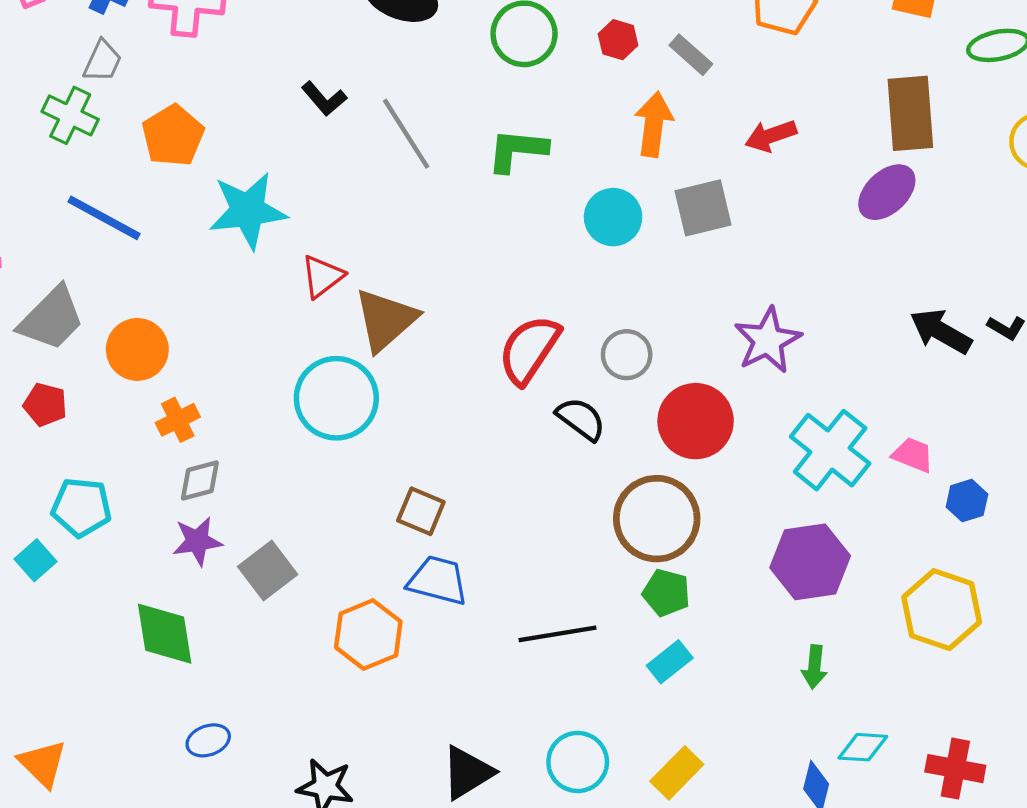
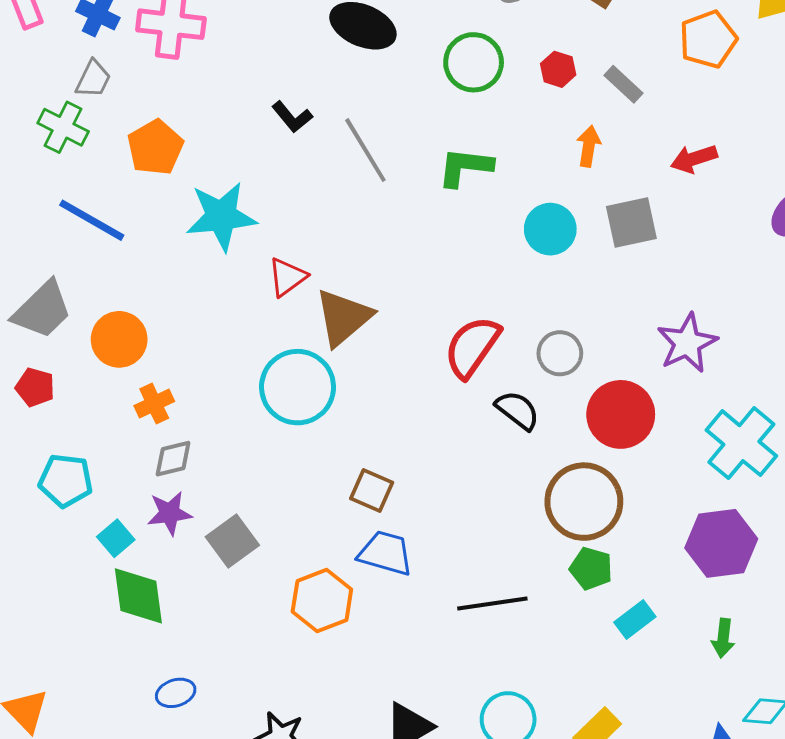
orange arrow: (654, 124) -> (589, 146), size x0.7
cyan square: (36, 560) -> (116, 538), moved
cyan rectangle: (670, 662) -> (635, 620), moved

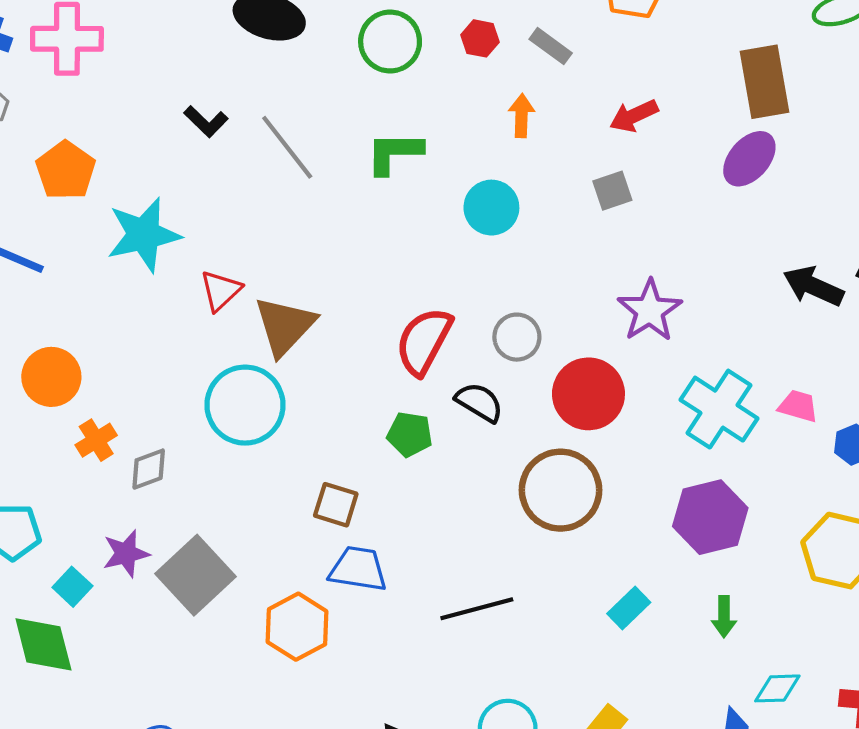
gray square: (631, 222) -> (612, 191), moved, size x0.7
gray diamond: (173, 459) -> (149, 469), moved
gray square: (232, 541) -> (195, 575), size x1.4
green pentagon: (591, 569) -> (410, 434), moved
green diamond: (138, 596) -> (43, 644), moved

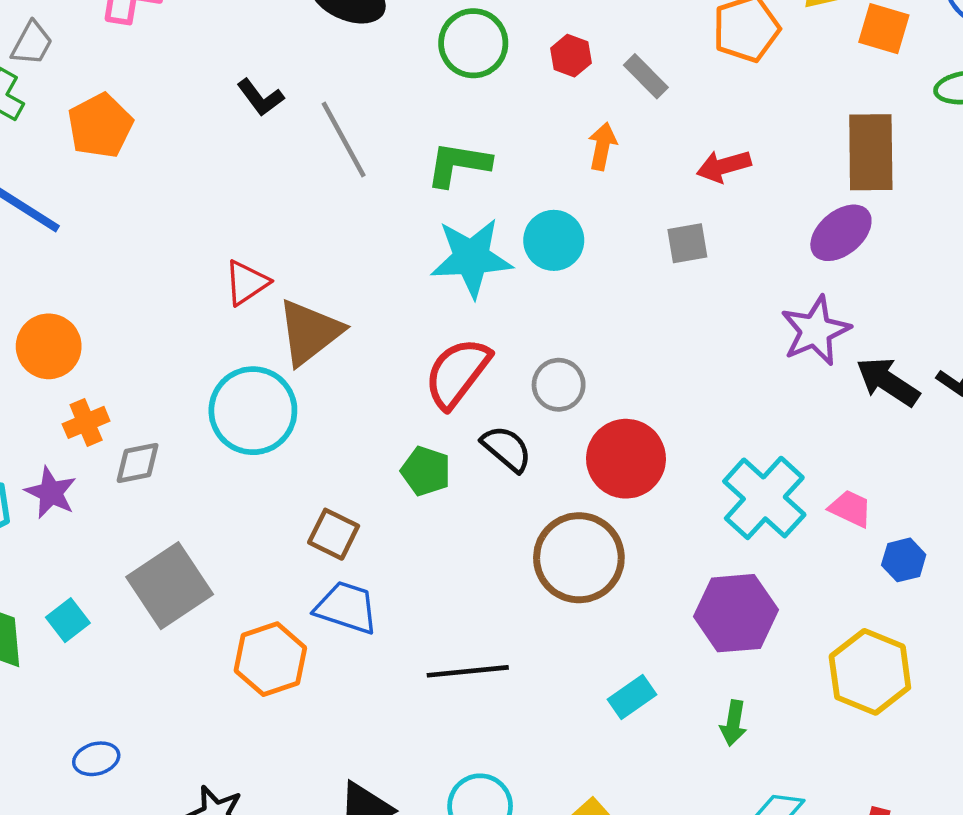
cyan star: (144, 235) -> (471, 258), moved
purple star: (650, 311) -> (815, 331), moved
purple star: (126, 554) -> (51, 493), moved, turned 30
cyan square: (72, 587) -> (68, 620), moved

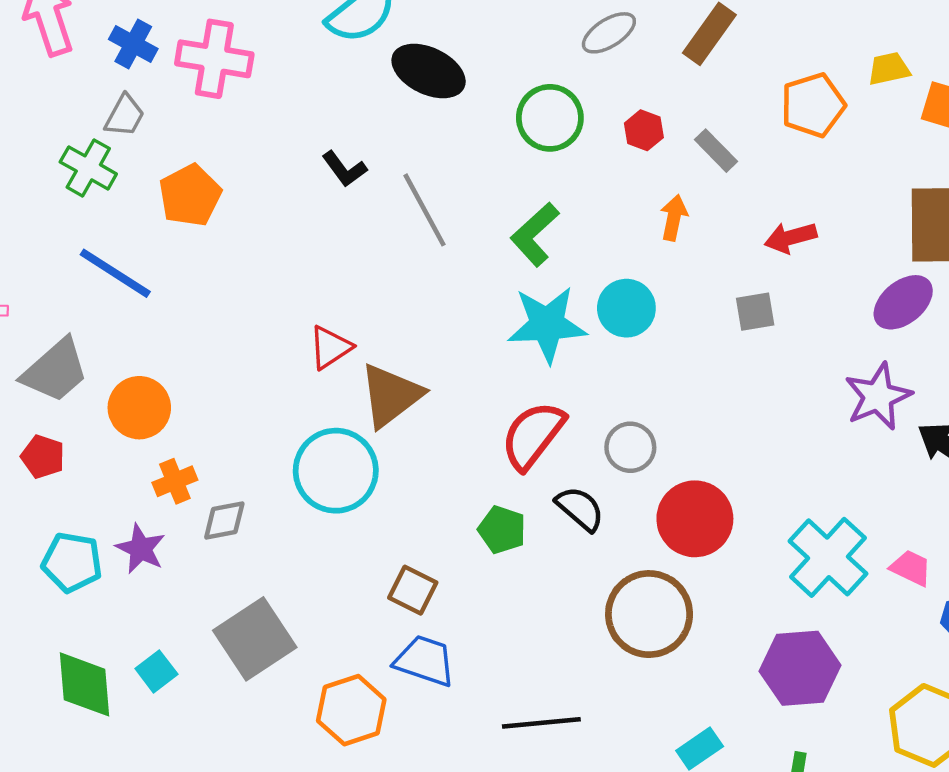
green L-shape: (458, 164) -> (535, 234), turned -52

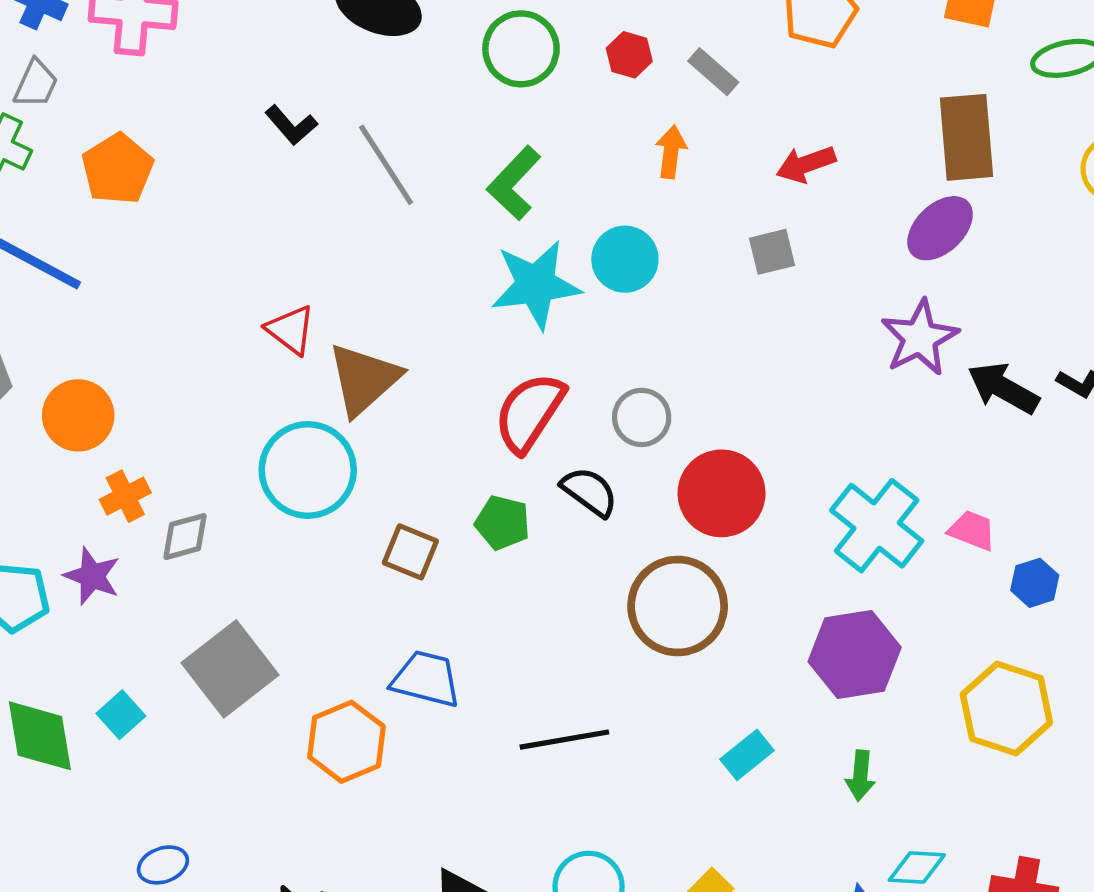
red triangle: (330, 347) -> (291, 330), turned -45
brown square: (413, 590) -> (410, 552), moved

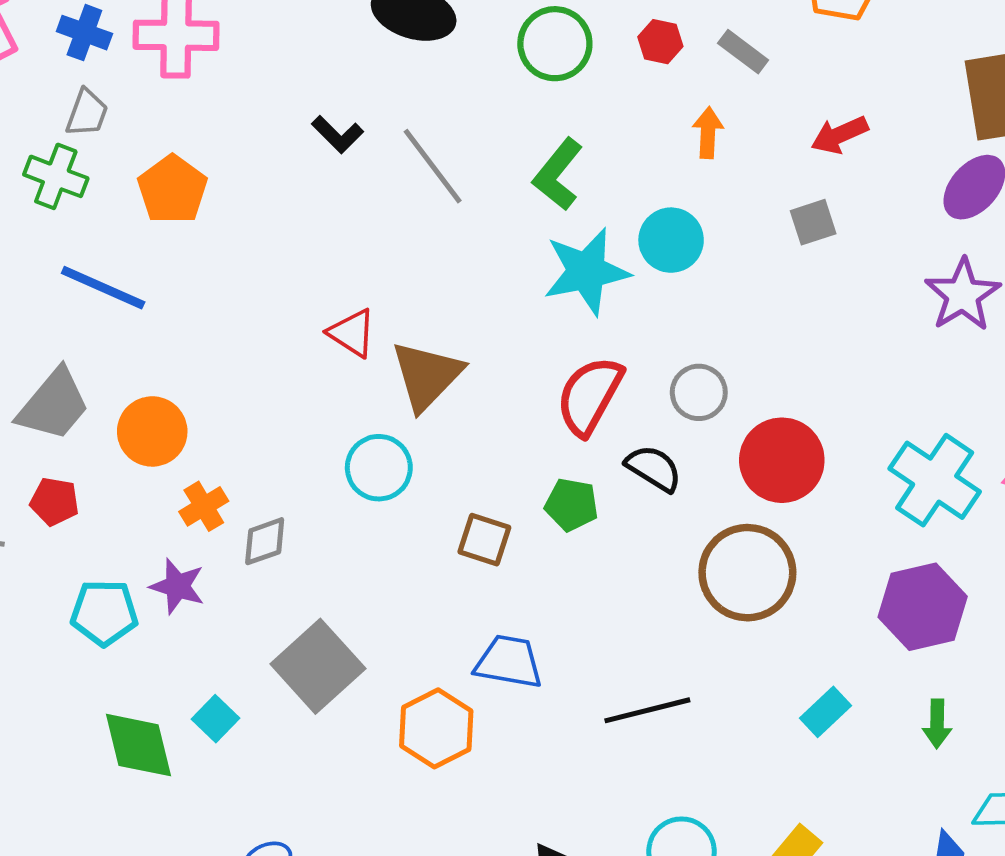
cyan circle: (308, 470) -> (379, 468), size x0.7

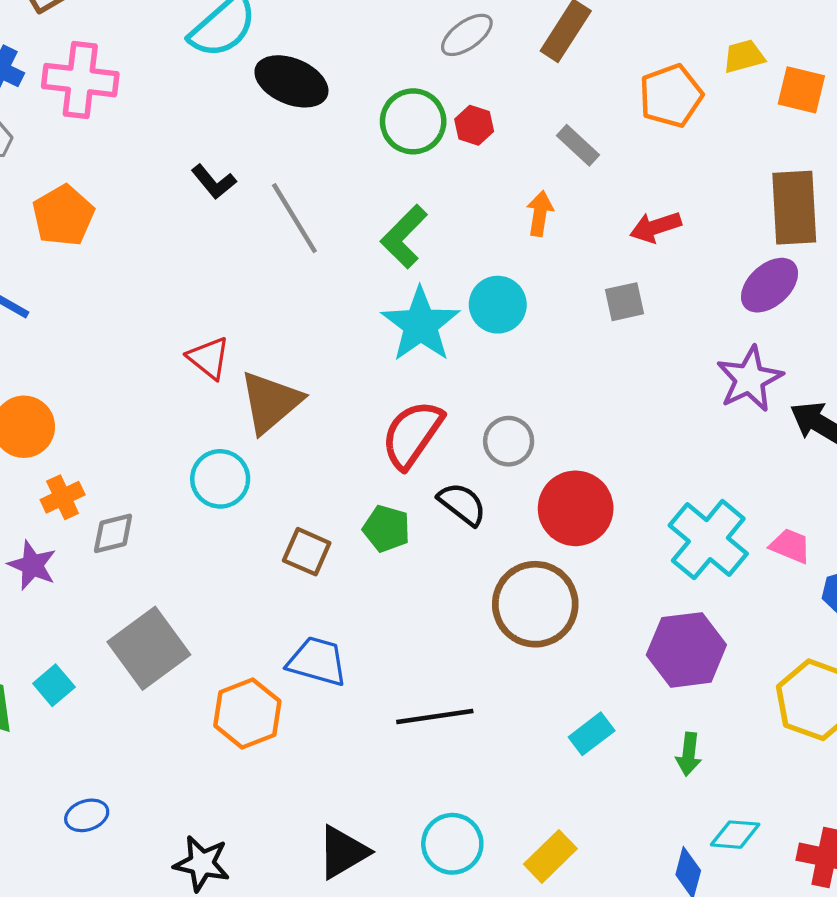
red hexagon: (660, 42) -> (474, 125), moved
cyan star: (586, 271) -> (421, 325), turned -30

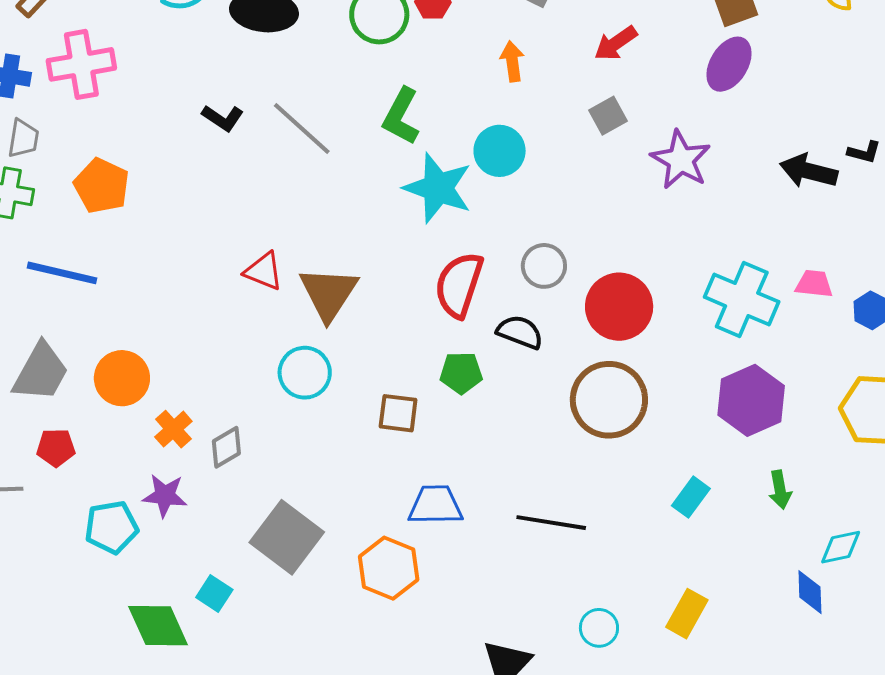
purple star: (750, 379) -> (681, 160), moved
black line: (435, 717) -> (551, 523), turned 34
cyan circle: (452, 844) -> (599, 628), size x0.7

